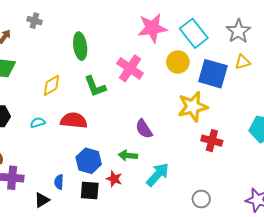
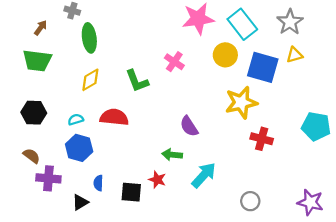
green ellipse: (80, 46) -> (89, 38), moved
pink cross: (130, 68) -> (174, 62), size x0.7
blue hexagon: (89, 161) -> (79, 148), moved

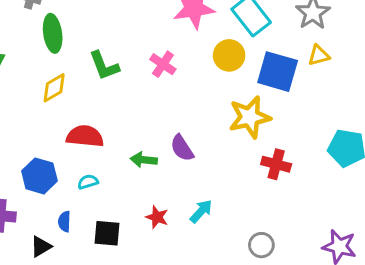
green L-shape: (137, 81) -> (104, 66), moved
cyan semicircle: (76, 120) -> (88, 182), moved
green arrow: (172, 155) -> (144, 160), moved
cyan arrow: (204, 175) -> (201, 211), size x0.7
red star: (157, 180) -> (157, 217), moved

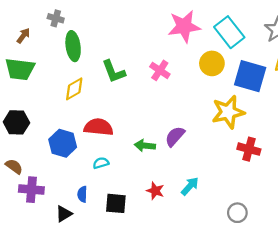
purple semicircle: (182, 148) -> (175, 136), turned 75
blue hexagon: (39, 176) -> (63, 143), moved

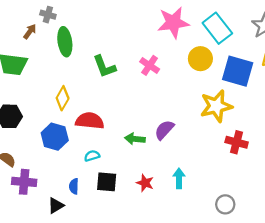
brown arrow: (23, 36) -> (30, 32), moved
yellow diamond: (74, 89) -> (63, 98), moved, turned -30
cyan arrow: (190, 186) -> (179, 178), turned -42
black square: (116, 203) -> (107, 182), moved

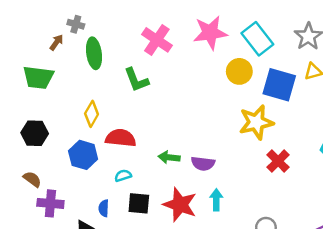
pink cross: (150, 65) -> (157, 40), moved, size x1.4
purple semicircle: (164, 130) -> (203, 163), moved, turned -125
red cross: (237, 142) -> (278, 161), turned 30
red star: (145, 183) -> (180, 205), size x1.8

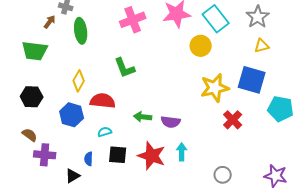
pink cross: (157, 40) -> (133, 20), turned 35
green L-shape: (136, 80) -> (125, 68), moved
blue square: (279, 85) -> (252, 80), moved

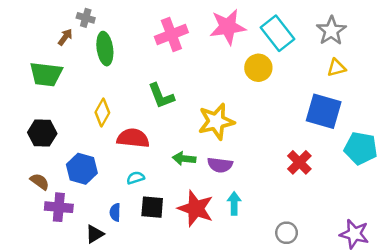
yellow star: (215, 88) -> (216, 121), moved
blue hexagon: (72, 115) -> (82, 169), moved

